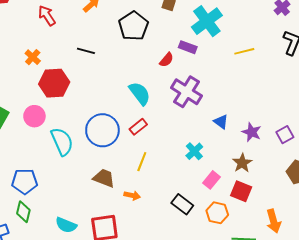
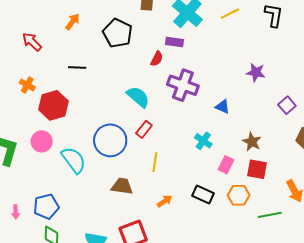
yellow line: (244, 51) -> (230, 14), moved
purple star: (252, 132) -> (256, 72), moved
orange arrow: (132, 195) -> (165, 201), moved, turned -35

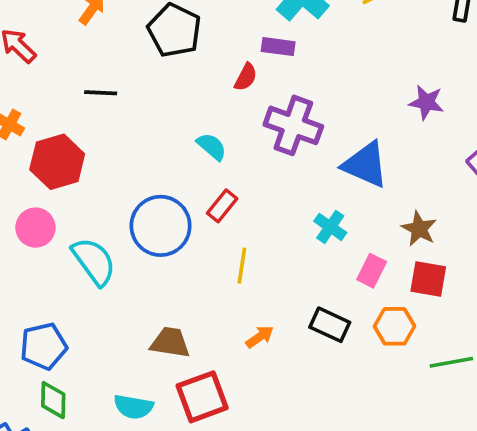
cyan semicircle: (138, 97) -> (212, 147), size x0.7
blue triangle: (222, 107) -> (365, 165), size x1.8
brown trapezoid: (122, 186) -> (170, 342), moved

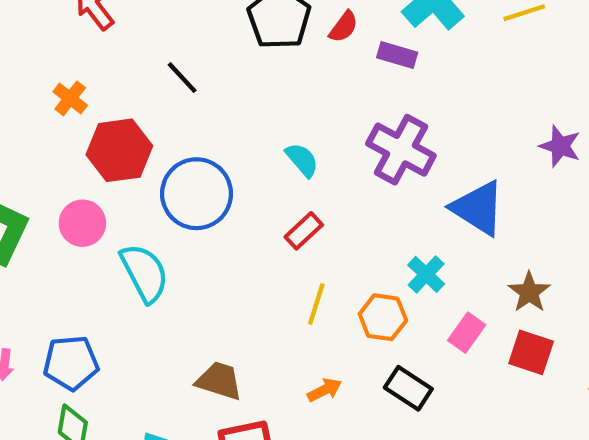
red semicircle: (246, 77) -> (344, 27), moved
black line: (101, 93) -> (182, 78), turned 36
blue circle: (161, 226) -> (197, 194), moved
orange hexagon: (395, 326) -> (383, 317), moved

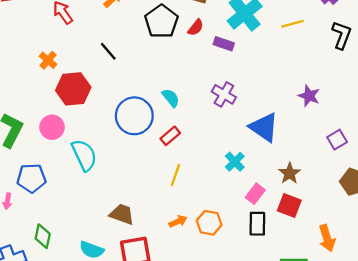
purple cross: (401, 150) -> (224, 94), size x0.7
blue circle: (197, 194) -> (134, 116), moved
orange hexagon: (383, 317) -> (209, 223), moved
blue pentagon: (71, 363) -> (31, 178), moved
black rectangle: (408, 388) -> (257, 224), moved, turned 55

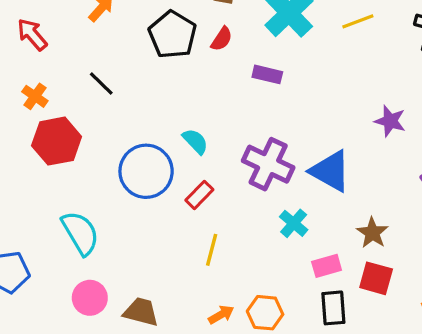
purple rectangle: (224, 44) -> (267, 74), moved
orange cross: (48, 60) -> (35, 96), moved
purple cross: (224, 94) -> (268, 164), moved, size x1.4
pink circle: (52, 127) -> (90, 298), moved
pink rectangle: (255, 194) -> (327, 266), turned 42

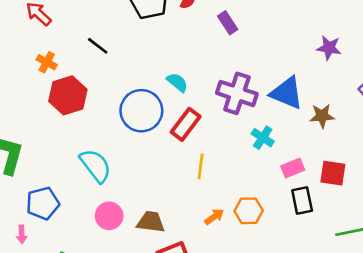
purple rectangle: (267, 74) -> (228, 23), turned 50
red rectangle: (199, 195) -> (186, 124), size x1.4
brown star: (372, 233) -> (322, 116), moved, turned -30

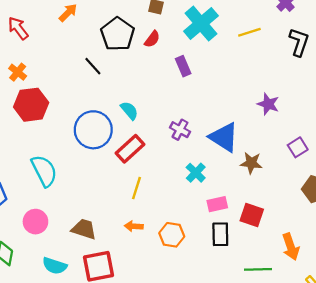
black line: (98, 46) -> (93, 66), moved
purple cross: (237, 93) -> (180, 130), size x0.6
pink circle: (109, 216) -> (35, 222), moved
orange arrow: (214, 217) -> (134, 226), moved, turned -150

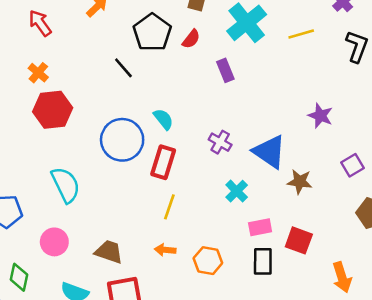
red rectangle: (130, 149) -> (163, 162), turned -32

